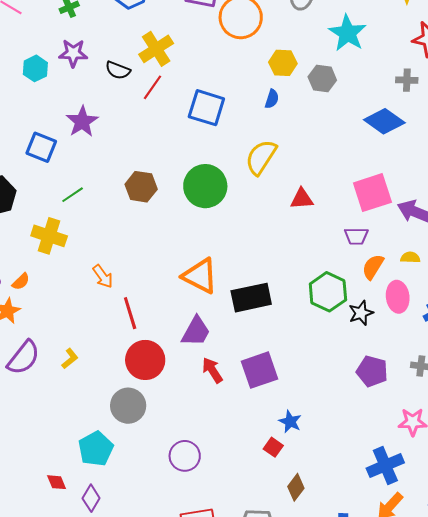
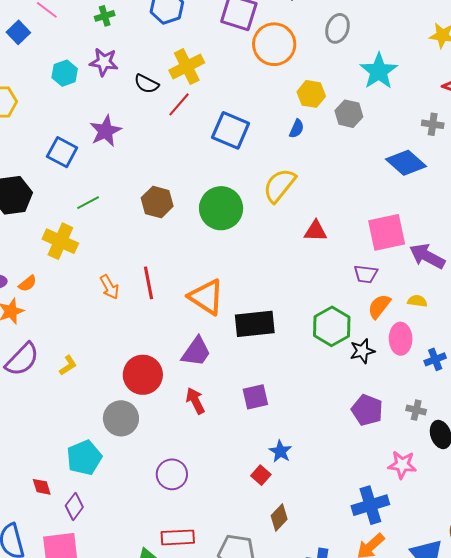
red line: (130, 313) -> (149, 283), moved
red arrow: (212, 370) -> (195, 401), moved
purple square: (260, 370) -> (255, 397), size x0.7

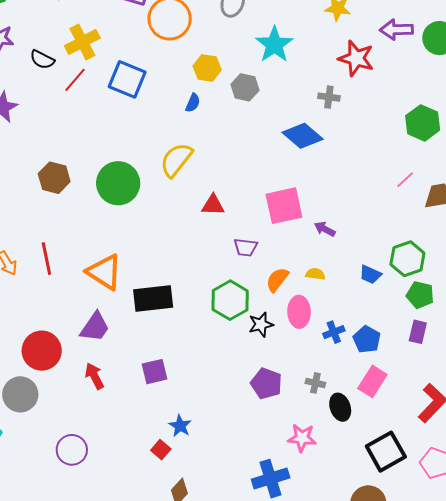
blue square: (231, 130) -> (127, 79), moved
purple arrow: (427, 256) -> (325, 229), size x0.6
purple trapezoid: (366, 274) -> (246, 247), moved

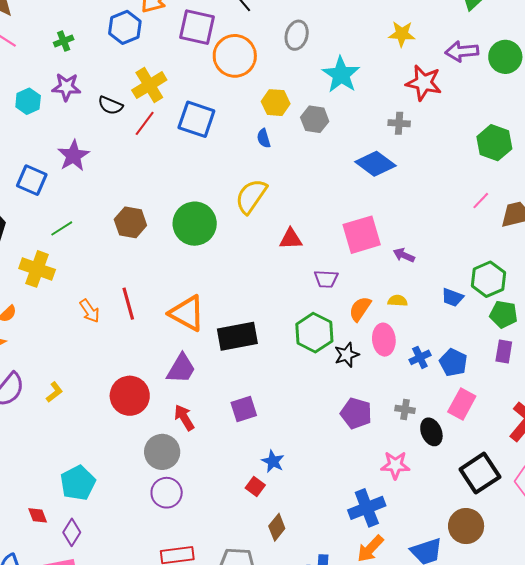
blue semicircle: (193, 103) -> (264, 138), turned 144
gray circle: (20, 394) -> (162, 452), moved

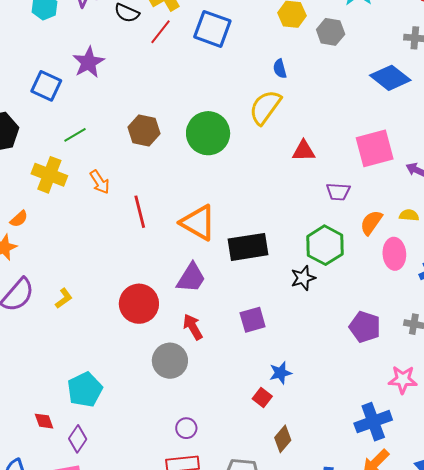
blue semicircle: (264, 138) -> (280, 69), moved
orange arrow: (90, 311) -> (100, 182), moved
black star: (347, 355) -> (303, 278), moved
blue star: (273, 461) -> (280, 373), turned 30
purple circle: (167, 493) -> (186, 428), moved, size x0.7

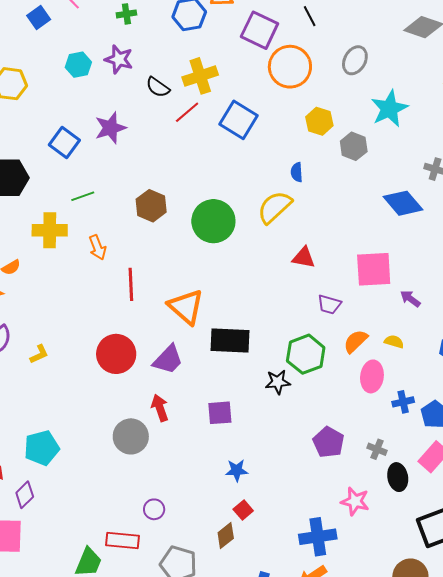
yellow cross: (49, 175) -> (50, 230), turned -32
red circle: (139, 304) -> (116, 354), moved
red square: (262, 397) -> (243, 510), moved
purple circle: (186, 428) -> (154, 509), moved

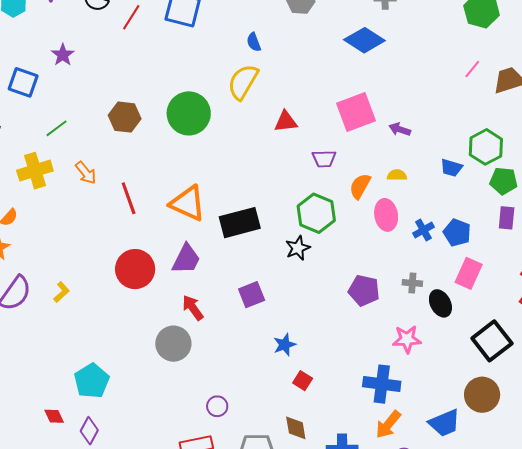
purple star: (110, 128) -> (63, 55), size x0.7
brown diamond: (226, 535) -> (296, 428), moved, turned -44
blue cross: (318, 537) -> (382, 384), turned 33

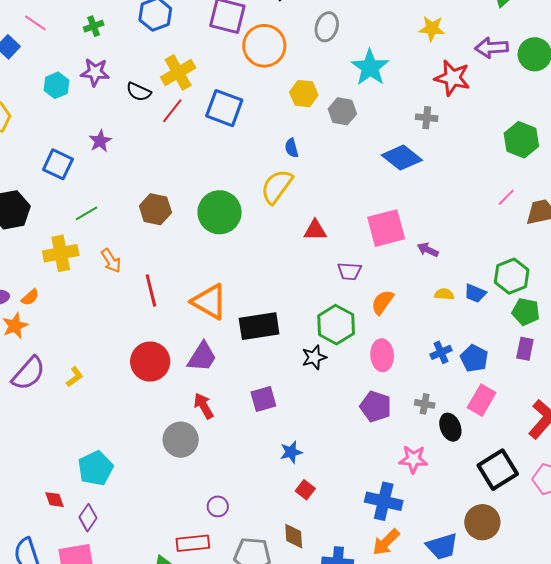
yellow semicircle: (397, 175) -> (444, 294), moved
pink ellipse: (386, 215) -> (382, 355), moved

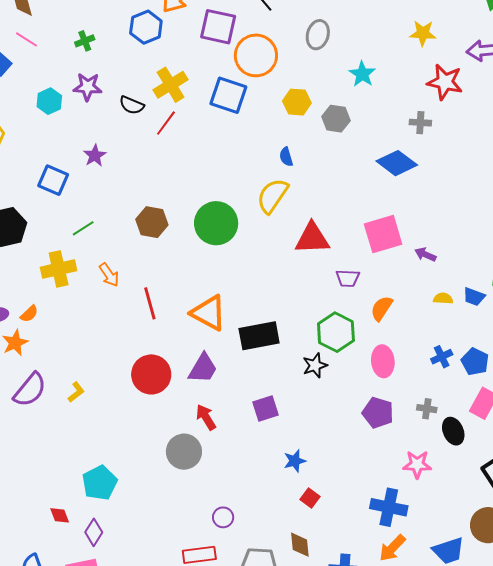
cyan star: (370, 67) -> (362, 74), size x0.7
blue square: (224, 108) -> (228, 95), moved
red triangle: (315, 230) -> (312, 238), size x1.5

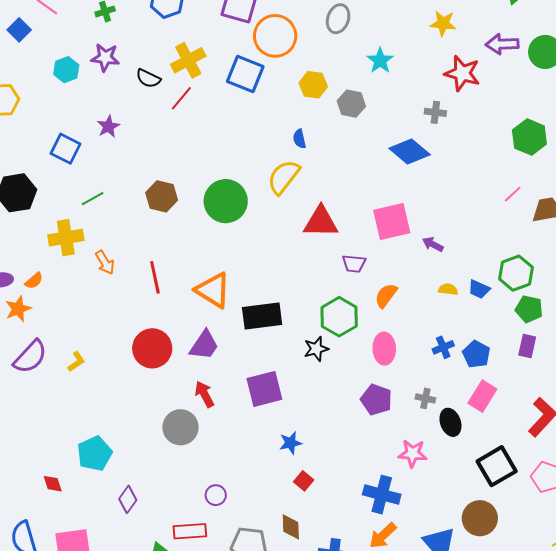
orange arrow: (109, 275) -> (105, 263), moved
purple square: (265, 409) -> (264, 389), size x1.4
purple diamond: (94, 532) -> (128, 499), moved

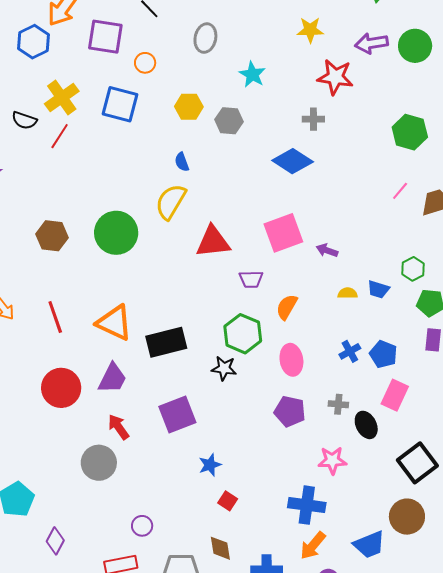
orange circle: (275, 36) -> (145, 63), size x0.5
green hexagon: (516, 273) -> (413, 269), size x0.7
black star: (316, 349) -> (224, 368), turned 30

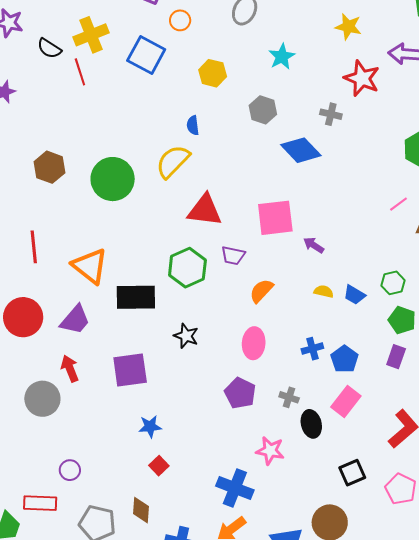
gray hexagon: (229, 121) -> (263, 110), moved
red line: (60, 136) -> (80, 72), turned -64
green hexagon: (243, 334) -> (187, 268), moved
black square: (417, 463) -> (352, 473), size x0.7

